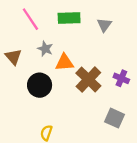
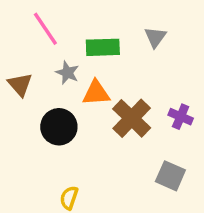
green rectangle: (69, 18) -> (103, 47), moved

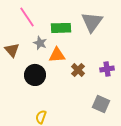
gray triangle: (155, 37) -> (92, 22), size x1.6
purple cross: (181, 117) -> (107, 69), turned -32
brown cross: (132, 118) -> (78, 70), size x0.6

